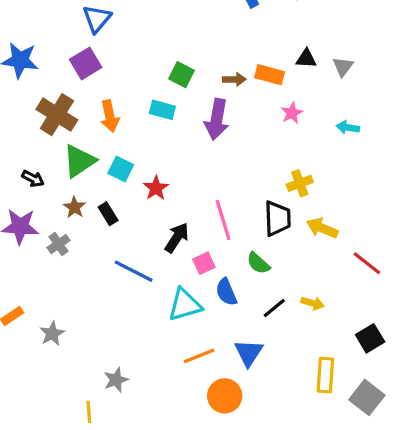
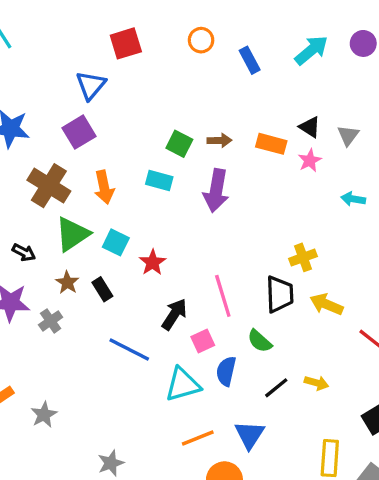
black triangle: (306, 59) -> (310, 127), turned 30
brown arrow: (234, 79) -> (219, 140), moved
pink star: (292, 113) -> (310, 160), moved
blue semicircle: (226, 292) -> (226, 371), turned 36

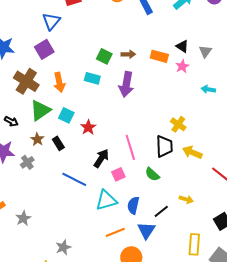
yellow cross: (303, 257) -> (178, 124), turned -35
blue semicircle: (226, 371) -> (133, 205), moved
black line: (276, 388) -> (161, 211), moved

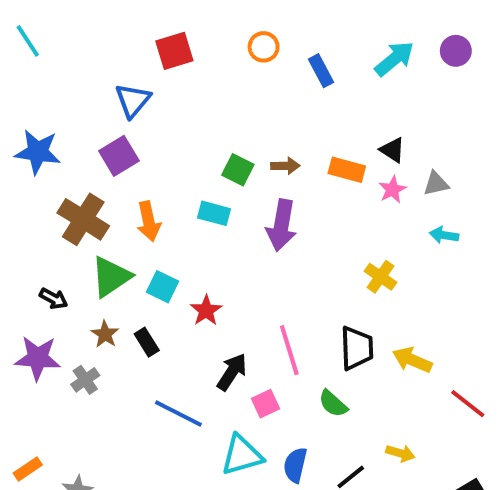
gray triangle: (205, 51) -> (436, 184), moved, turned 40
yellow cross: (178, 124) -> (381, 277), moved

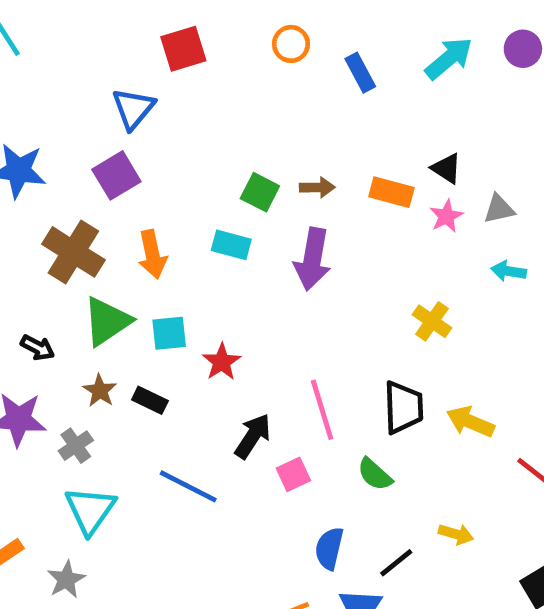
cyan square: (163, 287) -> (169, 333), turned -32
black rectangle: (147, 342) -> (150, 400), turned -32
cyan triangle: (242, 455) -> (90, 510), moved, turned -39

